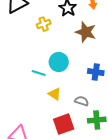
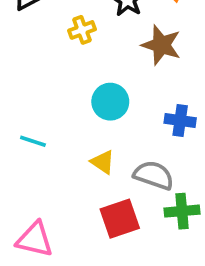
cyan line: (39, 73) -> (33, 141), moved
gray semicircle: (82, 101) -> (154, 175), size x1.5

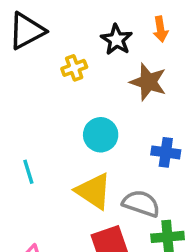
cyan line: (33, 141) -> (28, 172), turned 55
yellow triangle: (103, 162) -> (94, 191), size x1.6

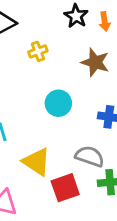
black star: (116, 40) -> (76, 16), moved
yellow triangle: (94, 191) -> (37, 162), moved

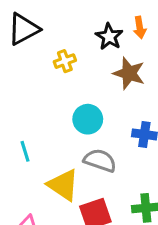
black star: (76, 16) -> (109, 37), moved
gray semicircle: (90, 156) -> (100, 160), moved

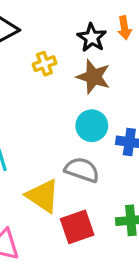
brown star: (129, 73) -> (93, 77), moved
cyan circle: (88, 119) -> (92, 126), moved

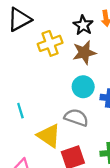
yellow cross: (44, 64) -> (50, 43), size x1.5
brown star: (93, 77) -> (84, 53), turned -30

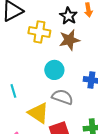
yellow cross: (50, 43) -> (39, 32), turned 30
cyan circle: (83, 87) -> (54, 70), moved

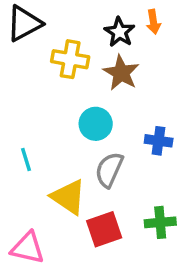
brown star: (69, 40) -> (121, 73), turned -30
gray semicircle: (62, 97) -> (109, 170), turned -85

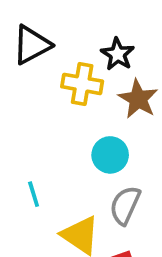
black star: (119, 32) -> (118, 54), moved

